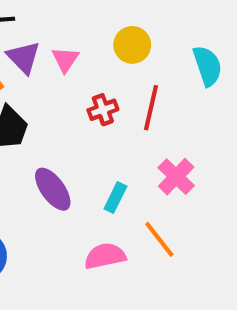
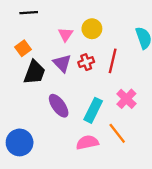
yellow circle: (132, 45) -> (92, 29), moved
purple triangle: (23, 57) -> (62, 63), moved
cyan rectangle: (115, 198) -> (93, 110), size x1.5

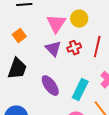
pink triangle: (65, 34) -> (56, 24), size x1.5
black trapezoid: (34, 72) -> (17, 69), moved

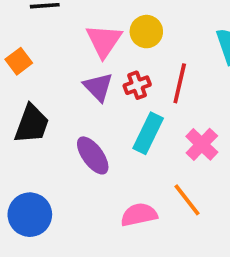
orange square: (19, 36) -> (19, 61), moved
cyan rectangle: (80, 90) -> (148, 133), moved

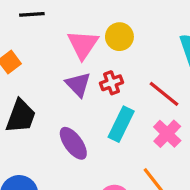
red line: (180, 83) -> (164, 94), moved, turned -64

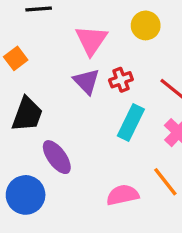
yellow circle: (119, 37) -> (146, 25), moved
purple ellipse: (73, 143) -> (57, 157), moved

